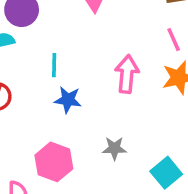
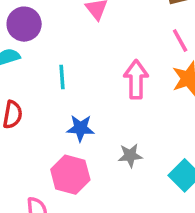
blue star: (68, 100) -> (80, 128), moved

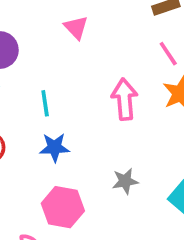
blue star: (80, 128) -> (55, 147), moved

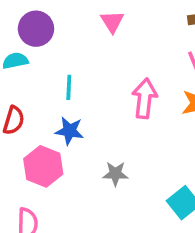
gray star: (125, 181) -> (115, 174), moved
pink hexagon: (63, 207) -> (43, 166), moved

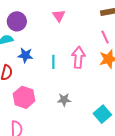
cyan line: (69, 87) -> (53, 62), moved
blue star: (70, 131) -> (25, 55), moved

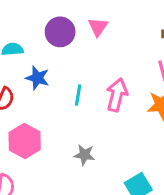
purple circle: (17, 21) -> (60, 32), moved

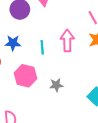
pink hexagon: (25, 141) -> (25, 76), moved

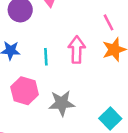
gray star: (56, 85) -> (62, 103), size x1.5

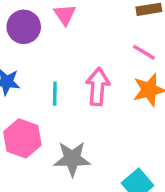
pink line: (109, 22) -> (144, 52), turned -35

